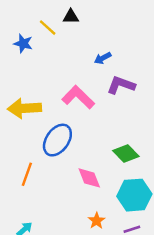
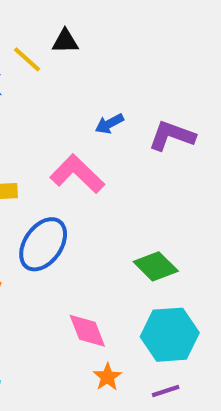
blue arrow: (103, 58) -> (109, 124), moved
purple L-shape: (121, 85) -> (172, 136), moved
pink diamond: (89, 178) -> (87, 331), moved

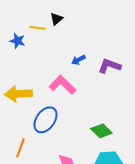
black triangle: (65, 41) -> (56, 19), turned -40
yellow line: (27, 59) -> (37, 28), turned -35

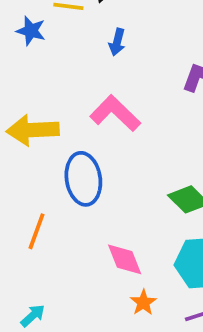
blue arrow: (78, 60) -> (117, 42), moved, turned -48
blue ellipse: (45, 120) -> (83, 179), turned -44

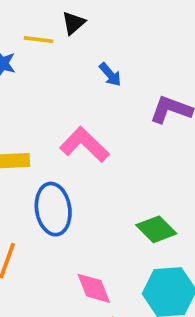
blue arrow: (117, 42) -> (110, 75), moved, turned -55

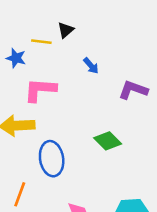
pink L-shape: (84, 145) -> (40, 90), moved, turned -40
green diamond: (156, 229) -> (108, 141), moved

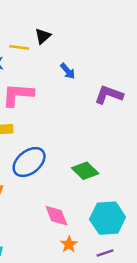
green diamond: (108, 141) -> (85, 171), moved
blue ellipse: (52, 159) -> (29, 162), turned 60

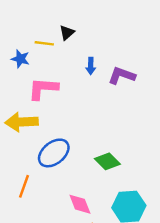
blue arrow: (68, 71) -> (91, 66), turned 42
purple L-shape: (109, 95) -> (122, 76), moved

